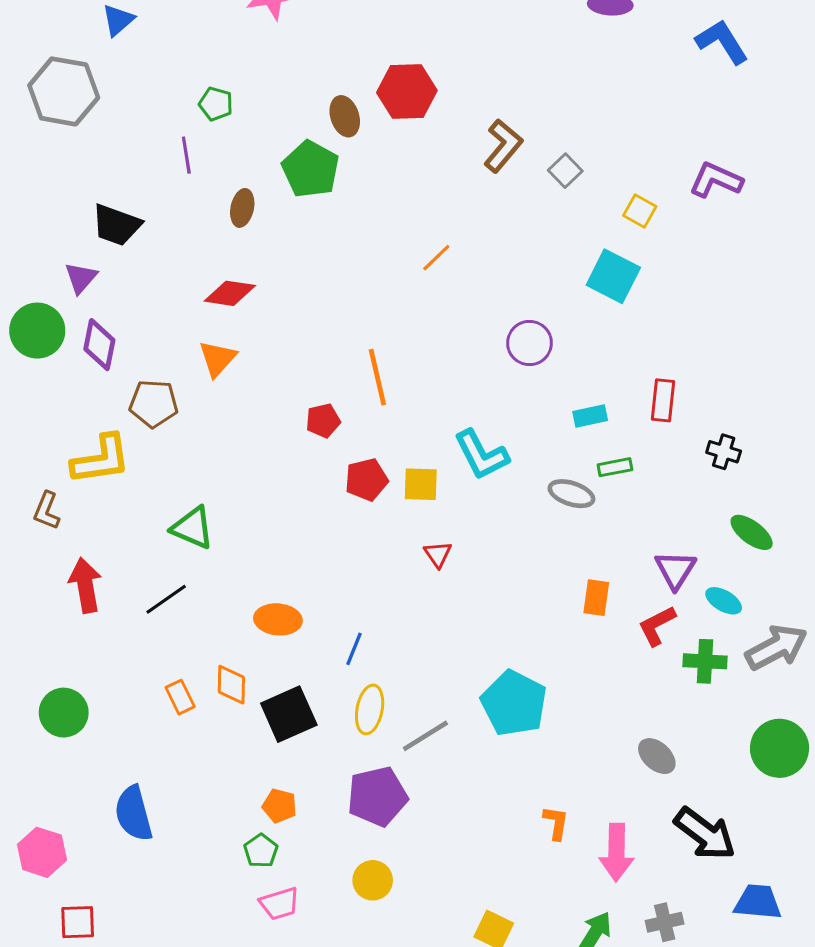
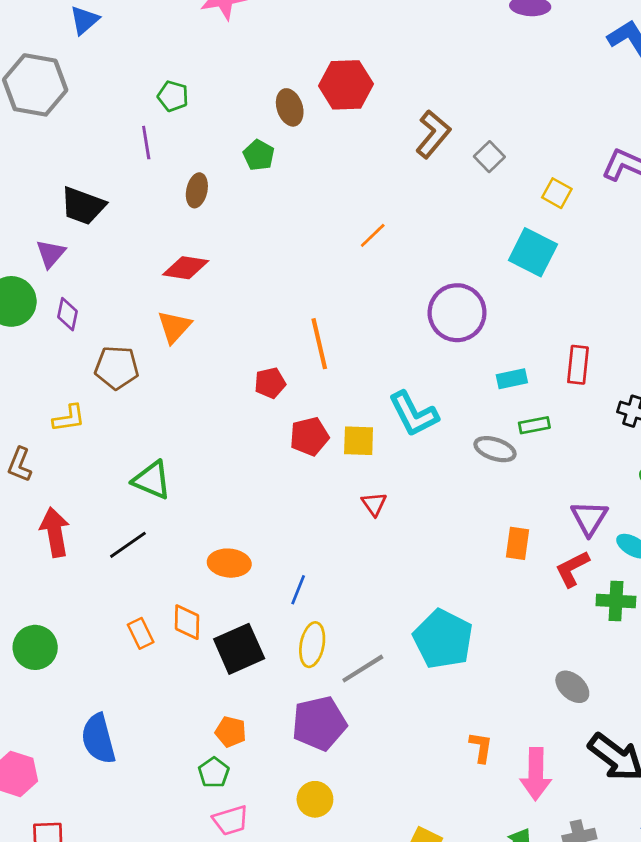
green pentagon: (311, 169) -> (259, 155), size x0.6
purple circle: (530, 343) -> (457, 313), size x1.4
purple diamond: (99, 345) -> (67, 314), size x0.7
yellow L-shape: (101, 459) -> (69, 418), size x0.6

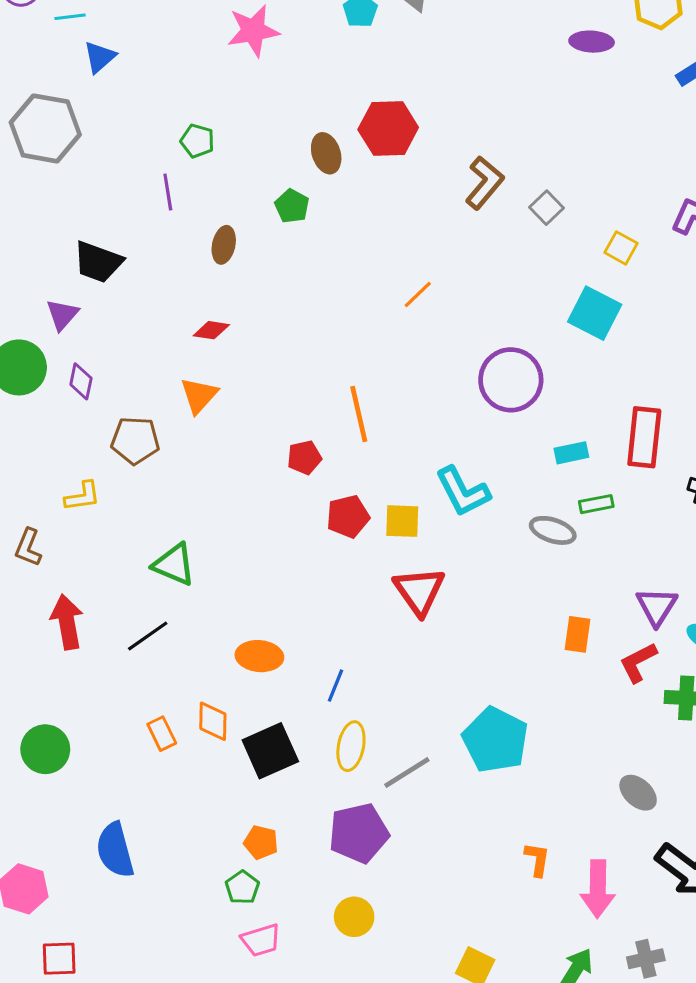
red diamond: (186, 268) -> (211, 330), size x0.7
red rectangle: (578, 365) -> (644, 437), size x1.4
red triangle: (374, 504) -> (419, 591), size x1.8

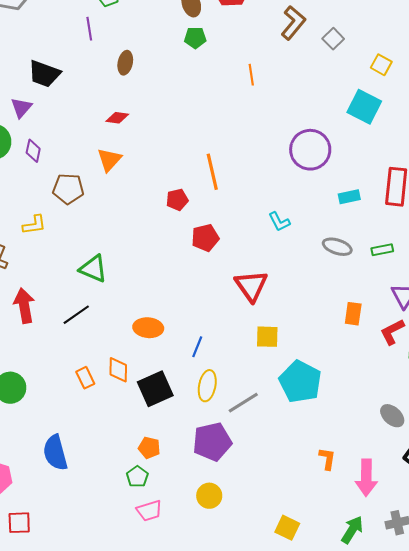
green pentagon: (292, 206) -> (195, 38), moved, turned -30
orange line: (418, 295) -> (251, 75), moved, turned -55
cyan L-shape: (463, 492) -> (279, 222), size x0.6
green rectangle: (596, 504) -> (382, 250), moved
yellow square: (402, 521) -> (267, 337), moved

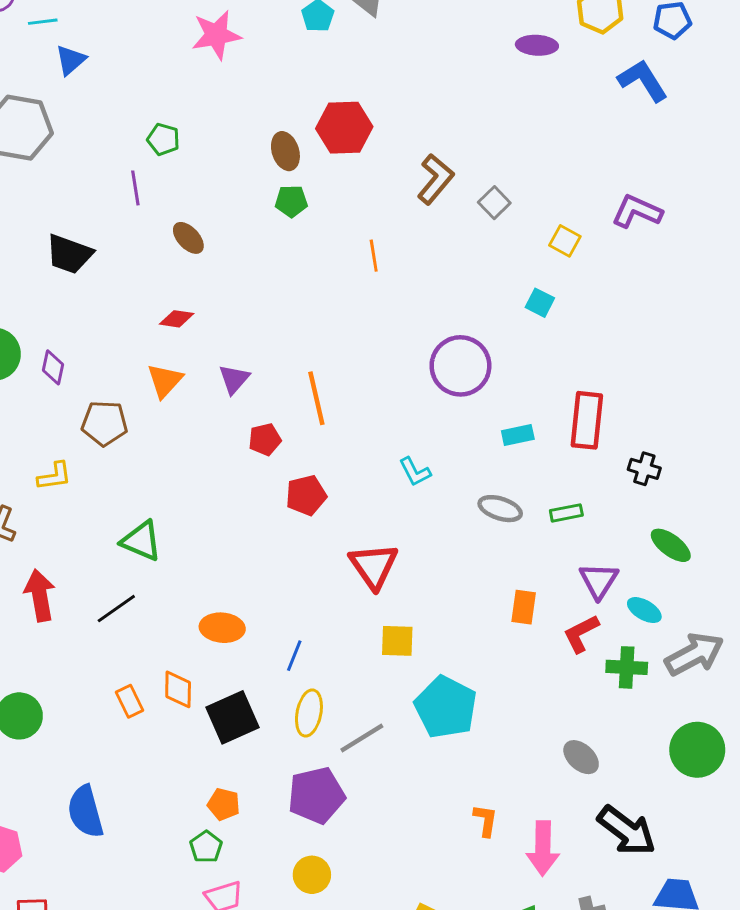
brown ellipse: (125, 63) -> (188, 238), turned -55
cyan square: (364, 107) -> (540, 303), size x0.6
purple triangle: (21, 108) -> (234, 379), moved

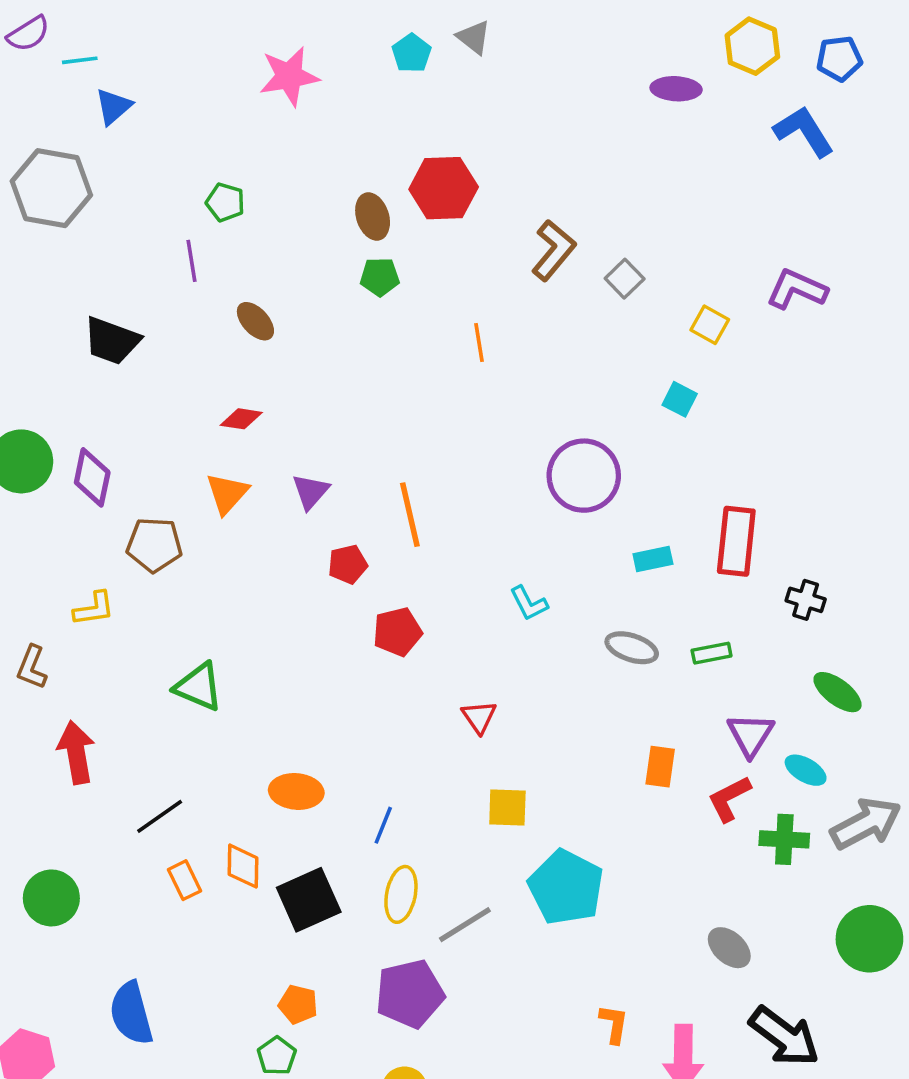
purple diamond: (53, 367) -> (92, 477), size x1.4
red triangle: (374, 566) -> (479, 717), size x0.6
black line: (116, 609) -> (160, 816), moved

